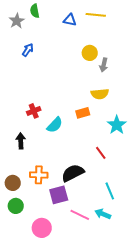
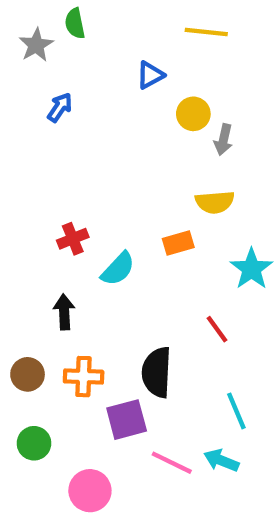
blue triangle: (70, 20) -> (150, 75), moved, turned -40
black arrow: (21, 141) -> (64, 312), moved
black semicircle: (73, 173) -> (157, 372), turned -60
brown circle: (13, 183) -> (28, 374), moved

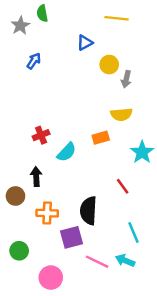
brown circle: (28, 374) -> (15, 196), moved

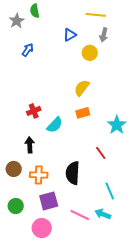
gray arrow: (126, 79) -> (104, 35), moved
yellow semicircle: (121, 114) -> (82, 88), moved, turned 132
brown circle: (15, 196) -> (14, 169), moved
purple square: (71, 237) -> (49, 201), moved

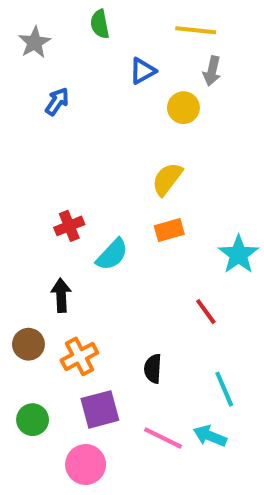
green semicircle: (35, 11) -> (100, 24), moved
black semicircle: (73, 173) -> (153, 369), moved, size x0.6
orange cross: (39, 175) -> (79, 356), turned -30

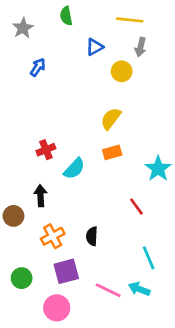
brown circle: (28, 344) -> (13, 216), moved
black semicircle: (153, 369) -> (92, 236), moved

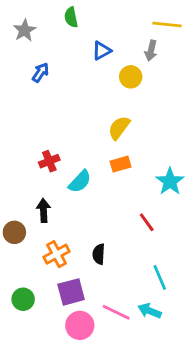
yellow line: (130, 20) -> (167, 24), moved
pink circle: (57, 308) -> (80, 325), moved

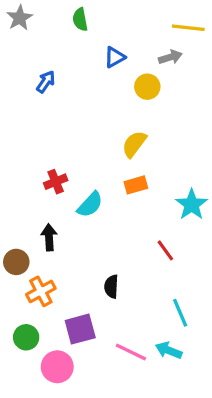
gray star: (25, 30) -> (20, 18), moved
gray arrow: (151, 51) -> (170, 57), turned -120
orange cross: (57, 254) -> (41, 291), moved
pink circle: (80, 325) -> (57, 367), moved

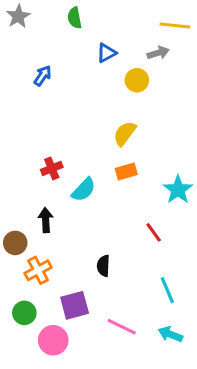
cyan arrow: (169, 350) -> (170, 334), moved

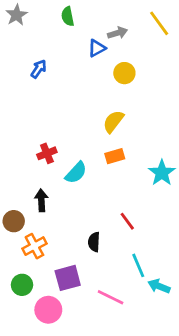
yellow line: (175, 25) -> (159, 23), turned 48
gray arrow: (158, 53) -> (117, 33), moved
red line: (154, 232) -> (127, 221), moved
cyan line: (167, 290) -> (138, 265), moved
cyan arrow: (170, 334) -> (159, 286), moved

